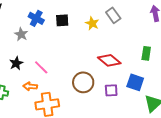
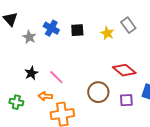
gray star: (21, 34) -> (29, 37), moved

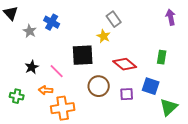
gray rectangle: (128, 25) -> (114, 19), moved
black square: (77, 30) -> (83, 55), moved, size x1.6
yellow star: (107, 33) -> (104, 36), moved

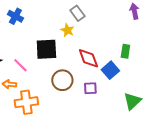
red diamond: (125, 64) -> (88, 58), turned 30
blue square: (151, 86) -> (110, 70), moved, turned 30

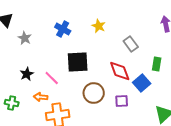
gray rectangle: (77, 13) -> (131, 44), moved
blue cross: (15, 16) -> (63, 29), moved
yellow star: (67, 30) -> (99, 26), moved

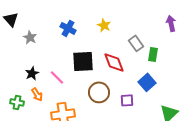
green rectangle: (157, 64) -> (153, 54), moved
red diamond: (120, 71) -> (114, 62), moved
orange arrow: (41, 97) -> (37, 94), moved, turned -128

